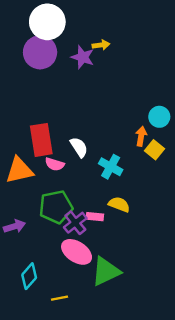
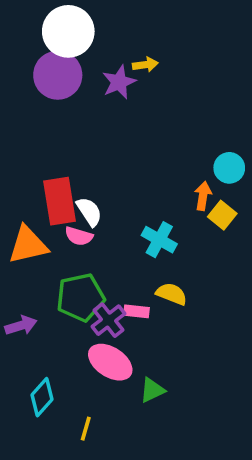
purple star: (83, 57) -> (119, 82), turned 30
white semicircle: (79, 147) -> (89, 212), moved
green triangle: (106, 271) -> (152, 390), size x0.6
yellow line: (60, 298) -> (86, 429), turned -63

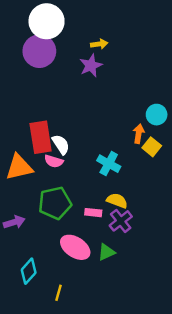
purple star: (119, 82) -> (91, 66), moved
purple cross: (109, 320) -> (121, 221), moved
green triangle: (152, 390) -> (106, 252), moved

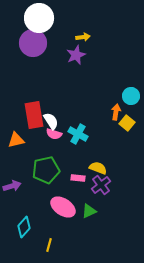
pink semicircle: (54, 161) -> (54, 134), moved
cyan cross: (109, 164) -> (78, 134), moved
orange triangle: (19, 167) -> (16, 140), size x0.7

